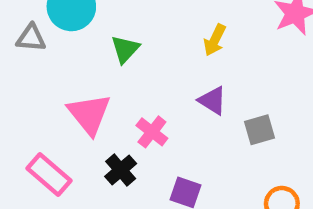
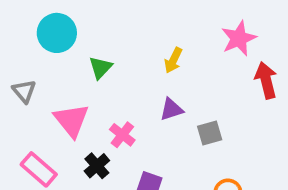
gray triangle: (31, 38) -> (24, 91), moved, turned 45
purple triangle: (212, 101) -> (171, 109), turned -50

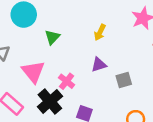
black cross: (97, 166) -> (50, 101), size x1.5

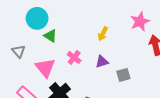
green triangle: (52, 37) -> (50, 36), moved, turned -40
pink cross: (67, 81) -> (74, 57), moved

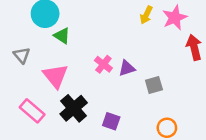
yellow arrow: (103, 34) -> (146, 15), moved
pink cross: (74, 57) -> (103, 64), moved

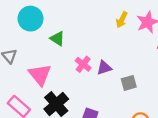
green triangle: (62, 36) -> (57, 39), moved

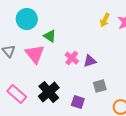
pink triangle: (40, 75) -> (35, 54), moved
gray square: (129, 83) -> (100, 86), moved

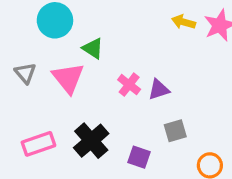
yellow arrow: (105, 20) -> (184, 22), turned 80
pink rectangle: (17, 94) -> (38, 144), turned -60

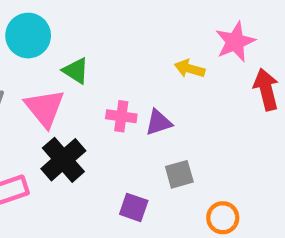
yellow arrow: (184, 22) -> (190, 69), moved
pink cross: (129, 85) -> (121, 116), turned -30
black cross: (91, 141) -> (63, 160), moved

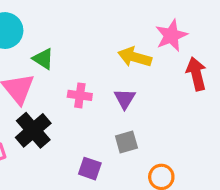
yellow arrow: (190, 69) -> (135, 57), size x1.4
purple triangle: (159, 122) -> (125, 99), moved, turned -40

